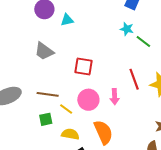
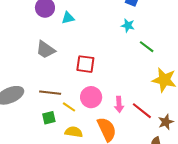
green line: (143, 42) -> (147, 47), moved
red line: (134, 79) -> (142, 111), moved, turned -30
pink arrow: (115, 97) -> (119, 104), moved

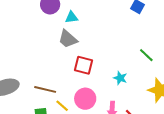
cyan star: (128, 26) -> (120, 78), moved
gray trapezoid: (46, 50) -> (68, 39), moved

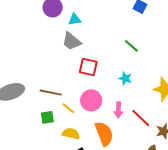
green line: (146, 55) -> (131, 46), moved

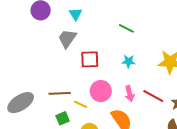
cyan triangle: (75, 19) -> (76, 14), moved, turned -40
gray trapezoid: (72, 41) -> (67, 39), turned 100

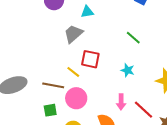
cyan triangle: (76, 14) -> (87, 12), turned 40
pink circle: (101, 91) -> (76, 98), moved
yellow line: (81, 104) -> (73, 72), moved

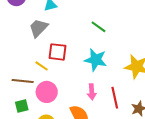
cyan star: (128, 70) -> (96, 60), size x1.6
red line: (144, 110) -> (115, 98), turned 40

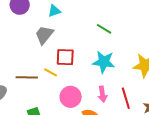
brown line: (23, 81) -> (27, 77), moved
pink circle: (47, 92) -> (71, 97), moved

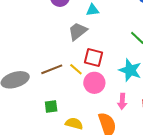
brown line: (27, 77) -> (52, 69), turned -35
pink circle: (71, 97) -> (94, 83), moved

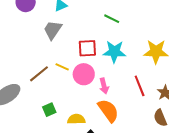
red square: (94, 57) -> (87, 48), moved
pink arrow: (122, 101) -> (104, 86), moved

